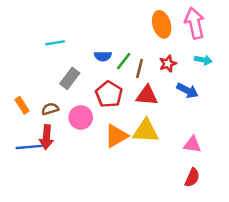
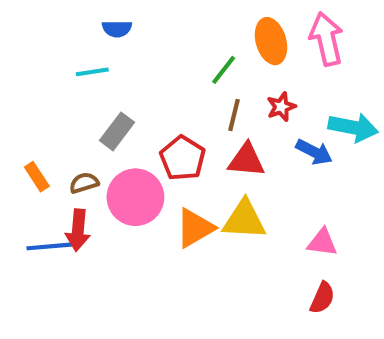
blue semicircle: (103, 56) -> (117, 29), moved
cyan arrow: (203, 60) -> (353, 127), moved, size x1.6
green line: (124, 61) -> (224, 70), moved
pink circle: (81, 118) -> (135, 197), size x1.4

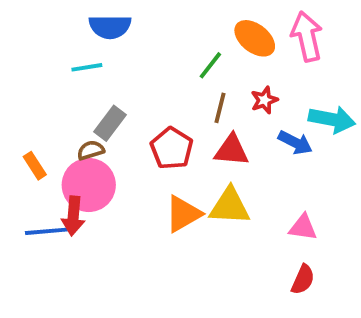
blue semicircle: (117, 29) -> (110, 27), size x1.5
orange ellipse: (271, 41) -> (255, 38), turned -36
brown semicircle: (84, 183) -> (91, 150), moved
pink circle: (135, 197) -> (89, 185), moved

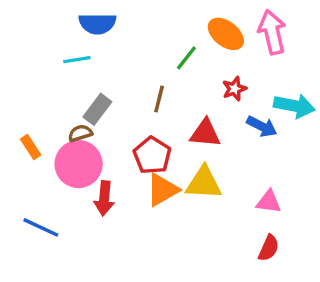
brown line: (220, 108) -> (159, 99), moved
red pentagon: (172, 148) -> (152, 156), moved
red arrow: (73, 216) -> (104, 198), moved
blue line: (46, 231) -> (41, 227), moved, turned 30

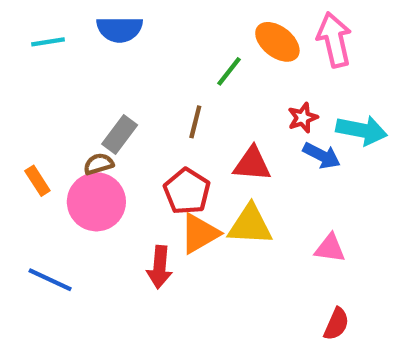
cyan line: (77, 60) -> (48, 42), moved
red star: (234, 89) -> (303, 118), moved
red arrow: (104, 198) -> (160, 267), moved
red semicircle: (269, 248) -> (336, 324), moved

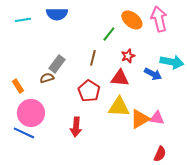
red star: (303, 118) -> (128, 56), moved
pink circle: (96, 202) -> (31, 113), moved
orange triangle: (200, 233) -> (140, 119), moved

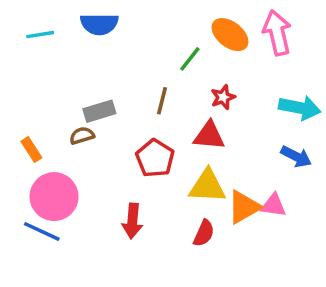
gray rectangle: (57, 64) -> (99, 111), turned 36
blue arrow: (153, 74) -> (296, 157), moved
red semicircle: (160, 154) -> (204, 233), moved

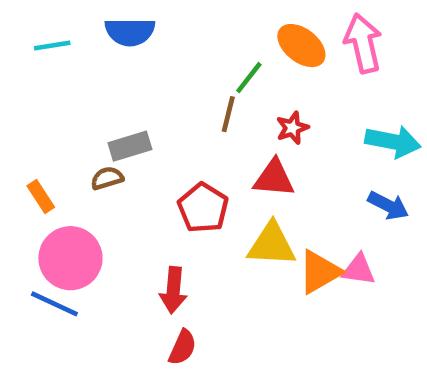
brown line: (162, 101) -> (228, 114), moved
red semicircle: (204, 233) -> (183, 347), moved

